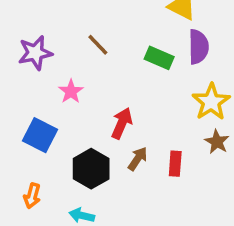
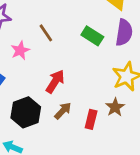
brown line: (98, 45) -> (46, 33), moved
brown star: (217, 142) -> (115, 107), moved

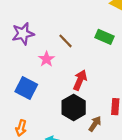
brown arrow: (63, 111) -> (95, 124), moved
black hexagon: (26, 112) -> (74, 107), moved

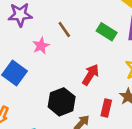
red arrow: (80, 80) -> (91, 75), moved

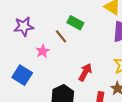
green rectangle: (107, 32) -> (75, 23), moved

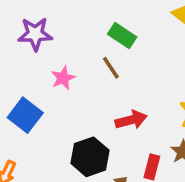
brown line: (61, 36) -> (111, 68), moved
red arrow: (85, 72) -> (131, 120), turned 42

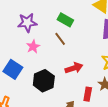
purple star: (35, 34) -> (27, 23), moved
black hexagon: (90, 157) -> (44, 81), moved

